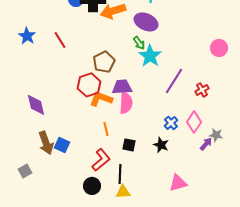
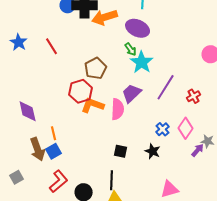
purple trapezoid: (122, 87) -> (132, 93), moved, turned -40
orange line: (106, 129) -> (54, 133), moved
blue square: (62, 145) -> (54, 151), turned 35
red L-shape: (101, 160) -> (59, 181), moved

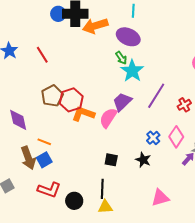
brown pentagon: (96, 68) -> (52, 96), moved
pink semicircle: (118, 109) -> (108, 118), turned -150
orange line: (54, 133) -> (44, 142), turned -56
red L-shape: (59, 181) -> (49, 190), turned 60

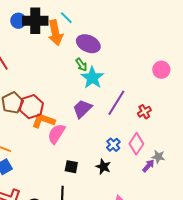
cyan line: (133, 11) -> (66, 18), moved, turned -48
orange arrow: (95, 26) -> (55, 33), turned -85
pink semicircle: (108, 118) -> (56, 134), moved

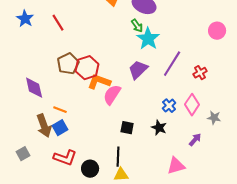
purple arrow: (148, 166) -> (195, 140), moved

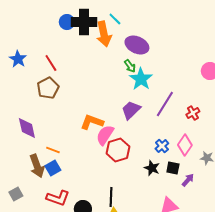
brown pentagon: (68, 64) -> (48, 88), moved
red hexagon: (87, 68) -> (118, 150), moved
black square: (127, 128) -> (173, 168), moved

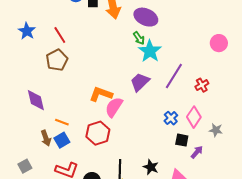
red hexagon: (118, 150) -> (98, 133), moved
brown arrow: (37, 166) -> (46, 138), size x0.7
black star: (152, 168) -> (151, 167), moved

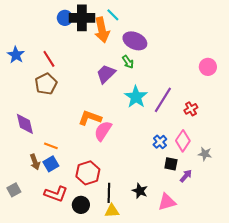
cyan star: (150, 51) -> (136, 97), moved
purple trapezoid: (140, 82) -> (106, 74), moved
red hexagon: (98, 133) -> (88, 173), moved

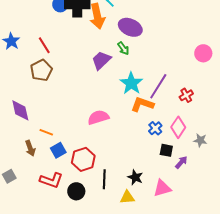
orange L-shape: (90, 118) -> (142, 104), moved
pink semicircle: (103, 131) -> (98, 117), turned 40
blue square: (51, 164) -> (58, 150), moved
yellow triangle: (112, 211) -> (127, 197), moved

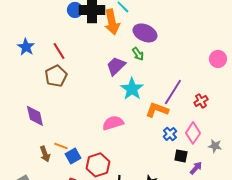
cyan star: (131, 83) -> (132, 89), moved
orange line: (46, 132) -> (61, 146), moved

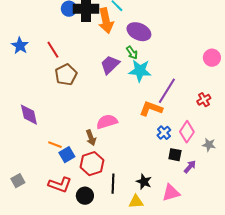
brown pentagon: (56, 76) -> (66, 75), moved
cyan star: (132, 89) -> (140, 71), moved, turned -30
red cross: (201, 101) -> (204, 100), moved
brown arrow: (45, 154) -> (91, 138), moved

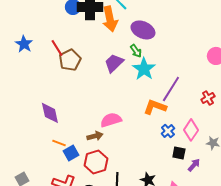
cyan star: (140, 71) -> (144, 69), turned 30
brown pentagon: (66, 75) -> (70, 60), moved
purple diamond: (29, 115) -> (50, 113), moved
brown arrow: (91, 138) -> (95, 136), turned -84

